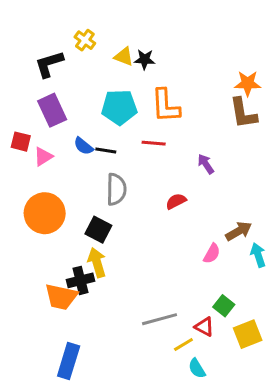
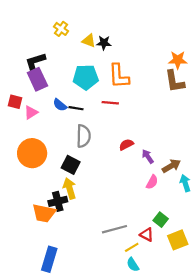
black L-shape: (49, 64) -> (35, 62), moved
purple arrow: (206, 164) -> (148, 156), moved
cyan semicircle: (197, 368) -> (133, 265), moved

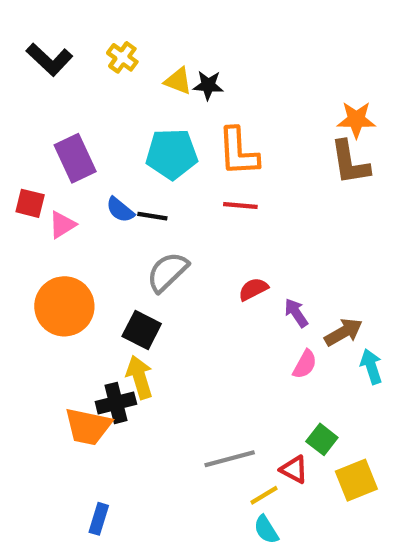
black L-shape: (35, 62) -> (49, 60), moved, turned -120
red line: (110, 103) -> (240, 205), moved
gray semicircle: (83, 136) -> (167, 272), turned -135
blue rectangle: (49, 259) -> (99, 519), size x0.6

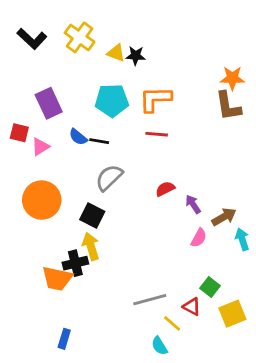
yellow cross: (122, 57) -> (80, 37), size x1.5
orange L-shape: (238, 152) -> (155, 99), turned 92
yellow line: (264, 495) -> (172, 323), turned 72
cyan semicircle: (266, 530) -> (159, 346), moved

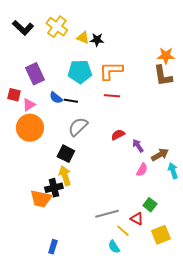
orange circle: (42, 200) -> (30, 128), moved
yellow square: (232, 314) -> (161, 235), moved
blue rectangle: (64, 339) -> (53, 247), moved

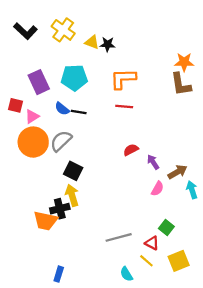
cyan pentagon: (80, 72) -> (74, 78), moved
gray semicircle: (78, 127) -> (61, 141), moved
yellow line: (123, 231) -> (146, 261), moved

